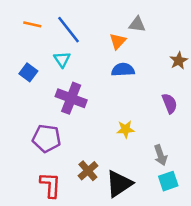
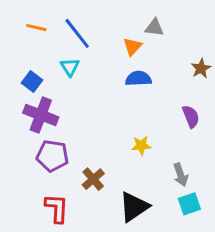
purple cross: (71, 98) -> (41, 115), moved
brown cross: (88, 171) -> (93, 179), moved

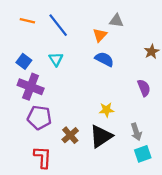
cyan triangle: (70, 67) -> (56, 59), moved
blue semicircle: (138, 79) -> (104, 59), turned 30
black triangle: (134, 207) -> (101, 136), moved

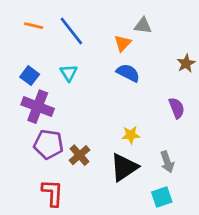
brown cross: (70, 135) -> (79, 155), moved
cyan square: (143, 154) -> (162, 197), moved

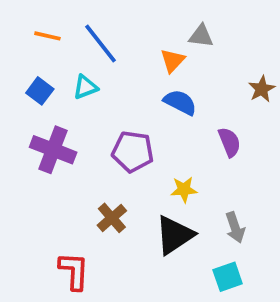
cyan triangle: (69, 73) -> (85, 87), moved, turned 42
blue square: (30, 76) -> (40, 91), moved
purple semicircle: (177, 108) -> (229, 142), moved
purple pentagon: (48, 144) -> (133, 152), moved

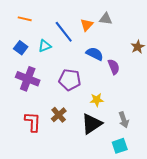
blue line: (101, 43) -> (64, 32), moved
orange triangle: (173, 61) -> (87, 25), moved
purple semicircle: (229, 142) -> (114, 67), moved
red L-shape: (74, 271) -> (33, 122), moved

